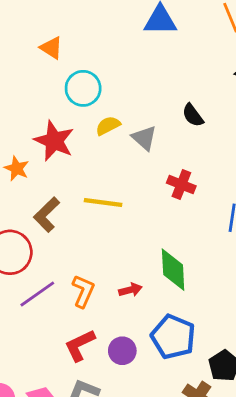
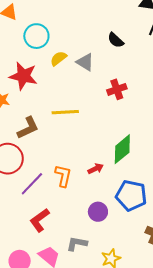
red cross: (181, 185) -> (117, 89), turned -30
brown L-shape: (47, 215) -> (28, 128), turned -150
green diamond: (173, 270) -> (122, 149), turned 64
red L-shape: (80, 345) -> (40, 220), moved

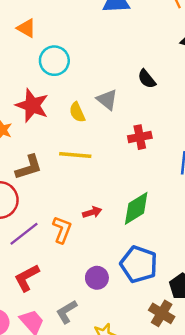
yellow semicircle: (58, 58) -> (77, 112), moved, turned -84
red arrow: (96, 169) -> (92, 212), moved
gray L-shape: (77, 244) -> (67, 312), turned -50

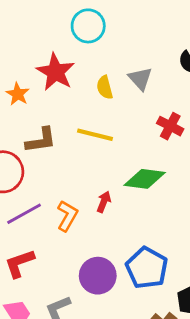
red cross: (140, 137) -> (170, 126), turned 30
green diamond: (136, 208) -> (145, 179), moved, turned 30
red arrow: (92, 212) -> (104, 202), turned -60
purple circle: (97, 278) -> (98, 276), size x1.4

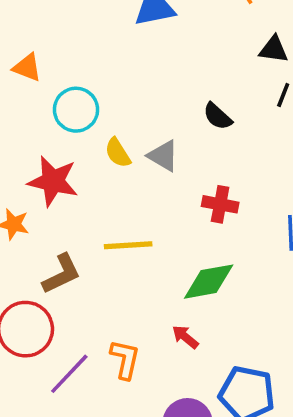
yellow semicircle: (105, 87) -> (118, 153), moved
red arrow: (104, 202) -> (185, 337), moved, turned -55

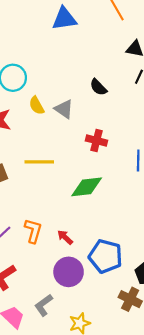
red arrow: (185, 337) -> (65, 237), moved

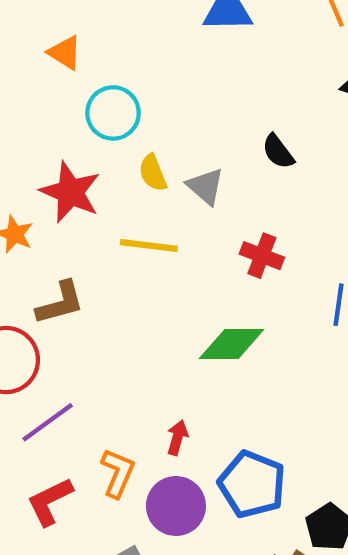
yellow line: (39, 162) -> (149, 245), moved
orange L-shape: (33, 231) -> (118, 473), moved
red arrow: (65, 237) -> (177, 438), turned 56

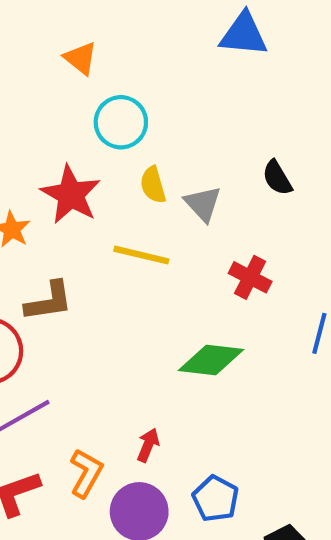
blue pentagon: (252, 484) -> (216, 499), size x0.7

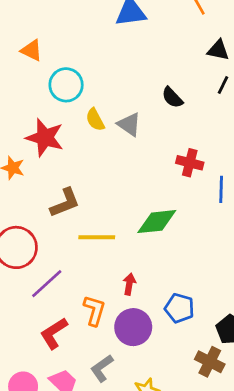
yellow line: (141, 255) -> (97, 237), moved
red cross: (250, 277) -> (190, 163), moved
brown L-shape: (49, 301) -> (65, 203), moved

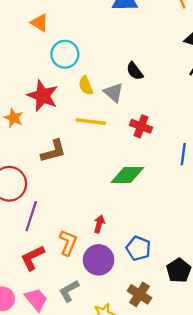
black semicircle: (172, 97) -> (135, 71), moved
red cross: (190, 163) -> (141, 126), moved
yellow line: (97, 237) -> (91, 122), moved
purple line: (47, 284) -> (31, 216), turned -36
brown cross: (210, 362) -> (139, 294), moved

